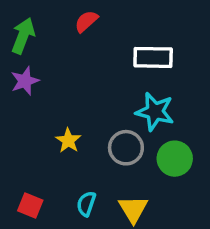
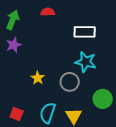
red semicircle: (86, 21) -> (48, 12), turned 40
green circle: (175, 159) -> (103, 99), moved
cyan semicircle: (86, 204) -> (48, 113), size x1.5

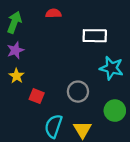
cyan star: (86, 62) -> (111, 68), moved
yellow star: (38, 78) -> (17, 76), moved
red square: (17, 114) -> (37, 96), moved

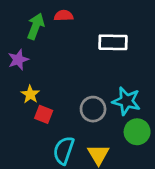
green arrow: (14, 22) -> (36, 26), moved
cyan star: (111, 68) -> (126, 101), moved
yellow star: (17, 76) -> (30, 94), moved

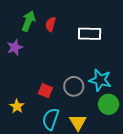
red semicircle: (64, 16) -> (51, 24), moved, turned -72
yellow star: (30, 94) -> (17, 106), moved
red square: (44, 114) -> (45, 91), moved

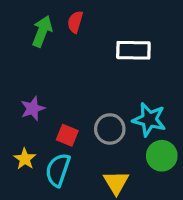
red semicircle: (51, 24) -> (75, 22), moved
purple star: (15, 47) -> (33, 109), moved
cyan semicircle: (51, 119) -> (58, 170), moved

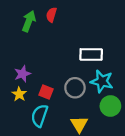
white rectangle: (133, 50) -> (91, 54), moved
yellow star: (25, 159) -> (19, 94), moved

